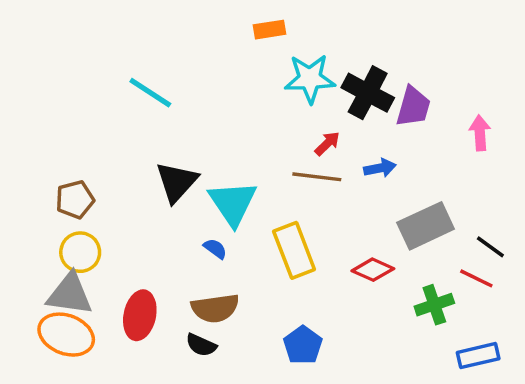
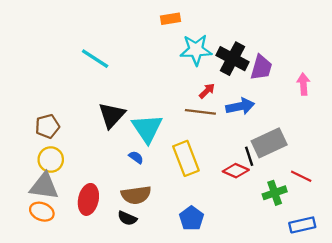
blue arrow: (380, 168) -> (240, 106), size x1.4
black line: (490, 247) -> (249, 156), moved, turned 36
orange ellipse: (66, 335) -> (42, 212), size x0.7

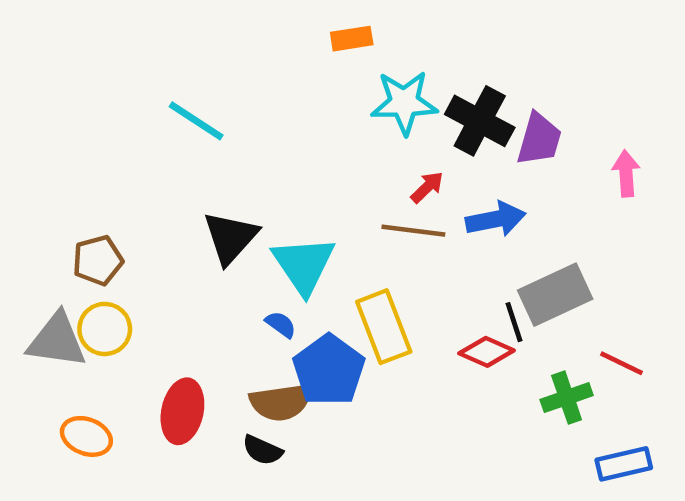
gray triangle: (44, 186) -> (57, 340), moved
blue pentagon: (191, 218) -> (329, 370), moved, size x1.4

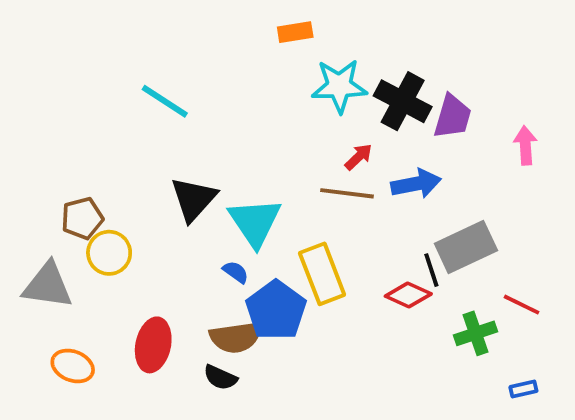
yellow circle: (105, 329) -> (109, 253), moved
blue rectangle: (624, 464) -> (523, 389), size x0.6

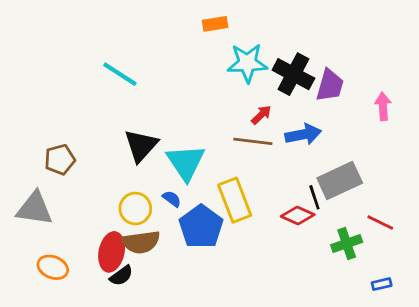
yellow circle: (109, 253) -> (135, 209), moved
brown semicircle: (236, 337) -> (141, 242), moved
black semicircle: (220, 377) -> (121, 276), moved, turned -60

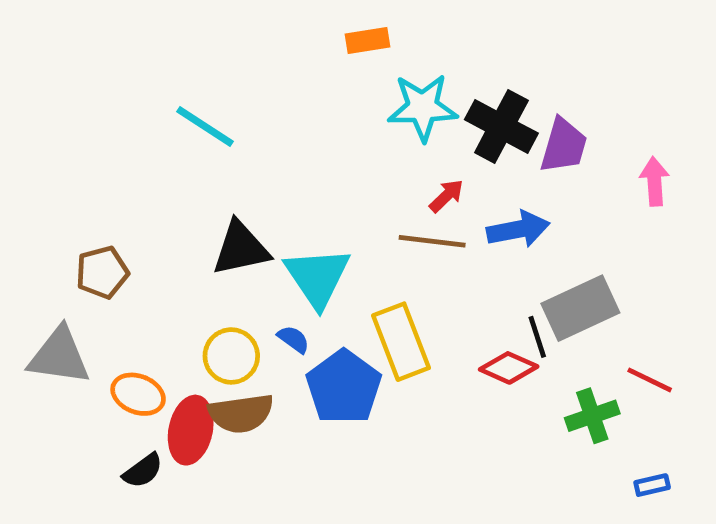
black triangle: (141, 146) -> (241, 248), turned 36
orange ellipse: (53, 267) -> (138, 394), moved
black semicircle: (121, 276) -> (143, 471), moved

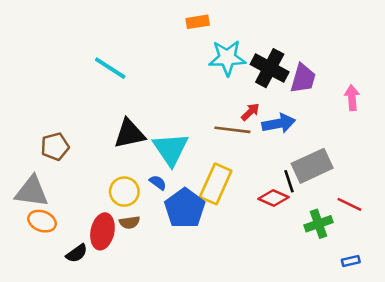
red arrow: (446, 196) -> (250, 112), moved
yellow rectangle: (401, 342) -> (216, 184), turned 45
orange ellipse: (138, 394) -> (42, 221), moved
brown semicircle: (241, 413) -> (129, 222), size x0.6

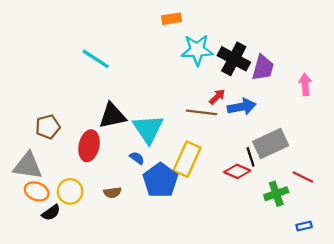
yellow circle: (124, 192) -> (70, 191), moved
red ellipse: (102, 231) -> (89, 146), moved
black semicircle: (77, 253) -> (51, 213), moved

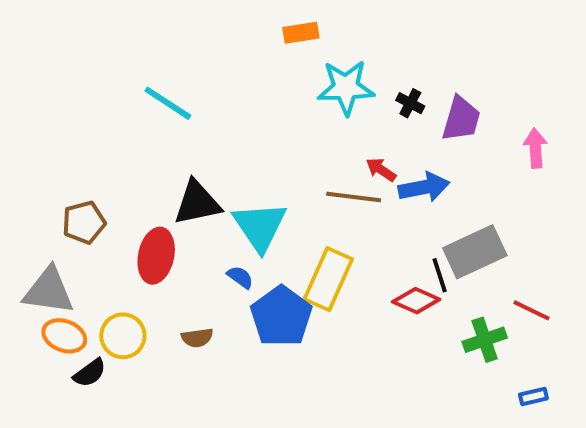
black cross: (234, 59) -> (410, 103), size x0.5
red arrow: (217, 97) -> (381, 170), turned -102

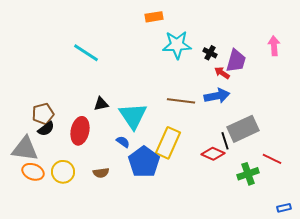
pink arrow: (535, 148) -> (274, 46), moved
red arrow: (381, 170) -> (222, 73), moved
black triangle: (197, 203) -> (101, 104), size x0.6
black semicircle: (90, 373) -> (46, 129), moved
blue rectangle: (533, 396) -> (284, 208), moved

